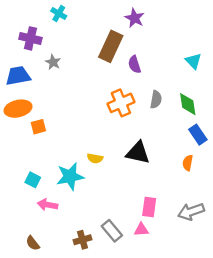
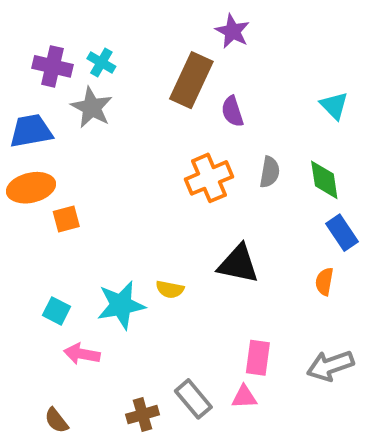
cyan cross: (59, 14) -> (101, 63), moved
gray star: (53, 62) -> (92, 107), size x1.5
yellow semicircle: (95, 158) -> (170, 289), moved

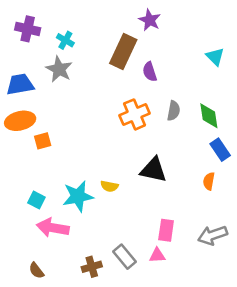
purple cross: (53, 66) -> (28, 29), moved
cyan triangle: (334, 106) -> (215, 57), moved
pink arrow: (82, 354) -> (53, 228), size x1.4

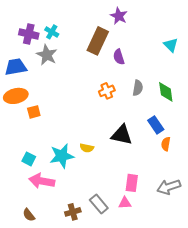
purple cross: (28, 29) -> (29, 34), moved
orange cross: (135, 114) -> (107, 91), size x0.7
blue rectangle: (220, 150) -> (156, 125), moved

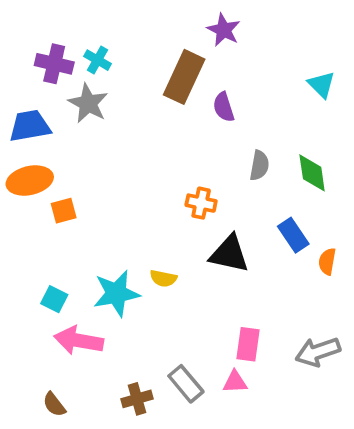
orange cross: (107, 91) -> (201, 203), moved, turned 35
orange semicircle: (166, 144) -> (327, 261), moved

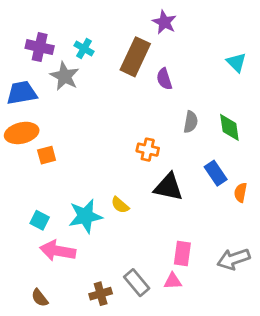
cyan cross: (98, 60) -> (84, 48), moved
yellow semicircle: (163, 278) -> (120, 205), turned 30

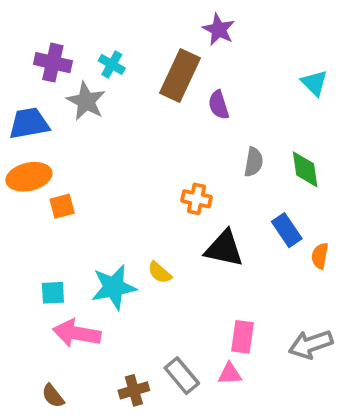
cyan square: (40, 220) -> (53, 293), turned -30

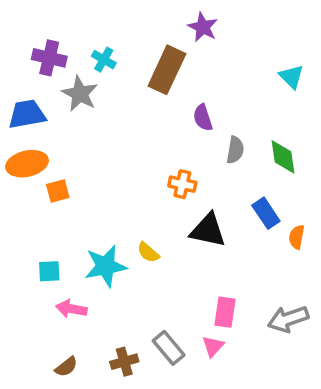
purple semicircle: (219, 105) -> (203, 118), moved
pink arrow: (77, 333) -> (71, 309), size x0.7
pink triangle: (230, 374) -> (213, 346), turned -45
brown semicircle: (53, 396) -> (66, 367), moved, turned -90

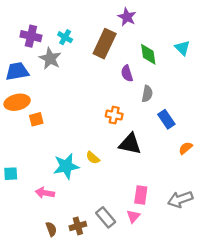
green diamond: (283, 157) -> (148, 54), moved
blue rectangle: (266, 213) -> (166, 119), moved
orange semicircle: (297, 237) -> (186, 148), turned 40
cyan square: (49, 271) -> (11, 174), moved
brown semicircle: (66, 367) -> (51, 229), moved, turned -72

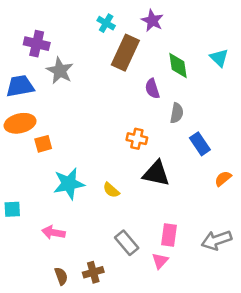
cyan cross: (65, 37) -> (106, 23), moved
cyan star: (66, 166) -> (69, 184), moved
gray rectangle: (106, 217) -> (127, 243), moved

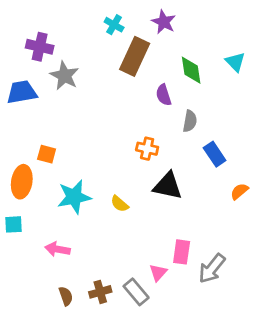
orange ellipse: (20, 123) -> (22, 182), moved, turned -68
orange square: (43, 144) -> (47, 154), turned 30
gray arrow: (217, 240) -> (212, 268), moved, turned -32
gray rectangle: (127, 243) -> (136, 292), moved
pink triangle: (160, 261) -> (158, 273), moved

